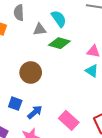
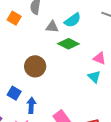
cyan semicircle: (59, 19) -> (73, 20), turned 78
blue arrow: (35, 112) -> (31, 105), turned -56

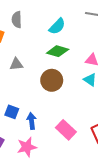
gray triangle: (52, 27) -> (16, 64), moved
brown circle: (35, 66) -> (52, 80), moved

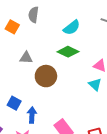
brown circle: (52, 80) -> (46, 76), moved

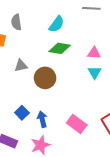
cyan triangle: (95, 84) -> (95, 73), turned 32
blue square: (14, 103) -> (22, 113), turned 32

